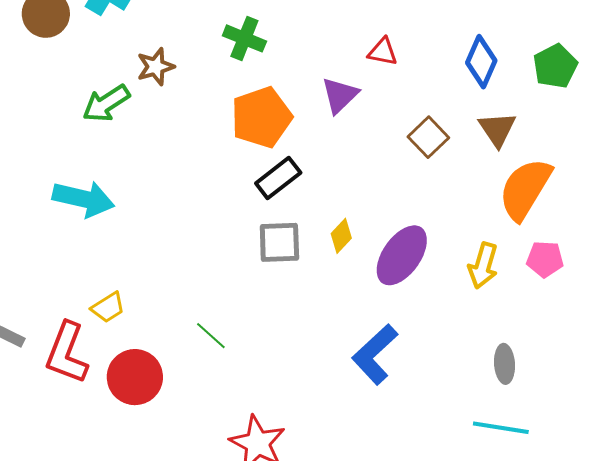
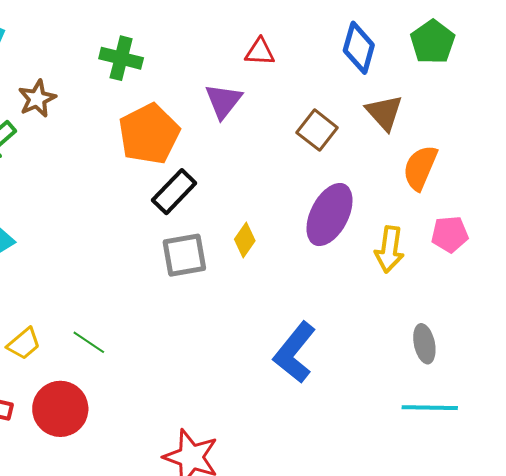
orange semicircle: (525, 189) -> (420, 168), size x0.7
purple ellipse: (402, 255) -> (330, 215), moved
green line: (211, 336) -> (89, 342), moved

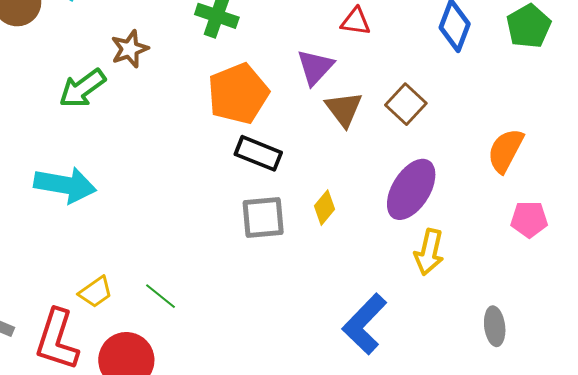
brown triangle: (384, 113) -> (344, 109), moved
black rectangle: (174, 192) -> (258, 153), turned 63
yellow arrow: (389, 249) -> (429, 252), moved

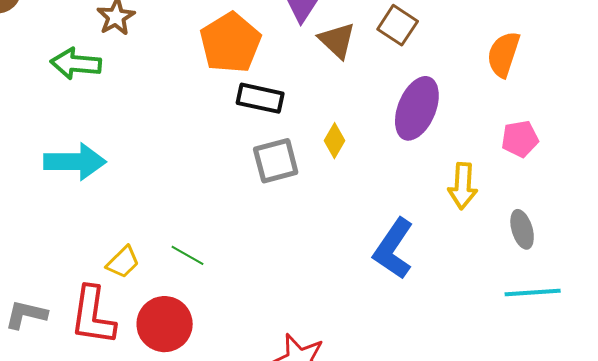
green arrow: (82, 88) -> (76, 64), turned 51
pink pentagon: (529, 219) -> (520, 139), moved
yellow arrow: (429, 252) -> (463, 186), moved

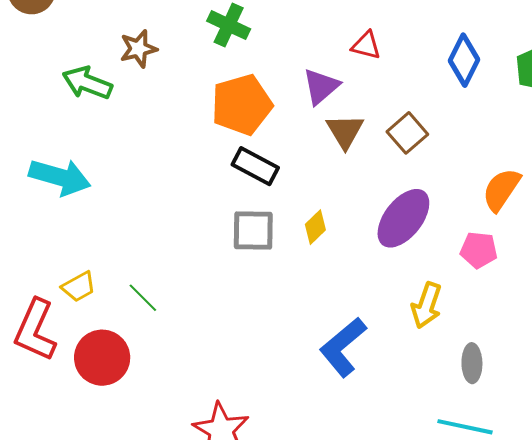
pink pentagon: (520, 139) -> (479, 250), moved

